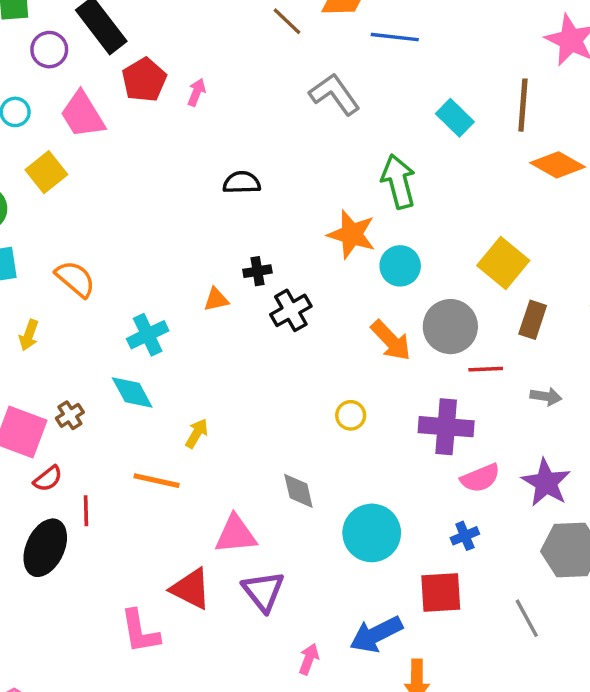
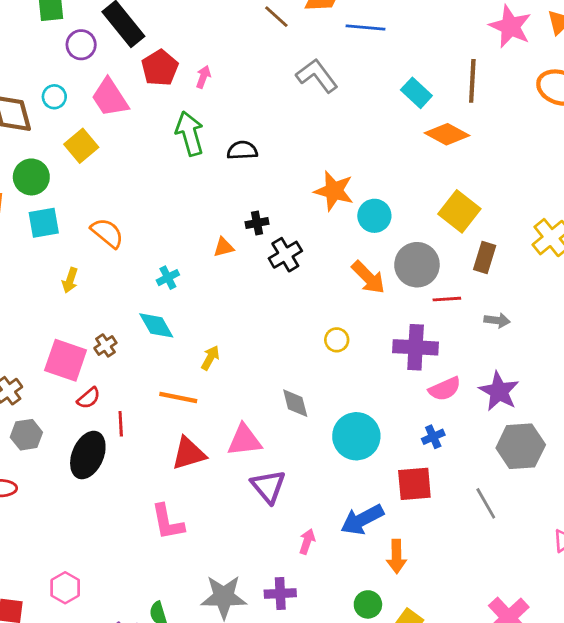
orange diamond: (558, 165) -> (447, 134), moved
green arrow: (398, 182) -> (190, 134), moved
cyan cross: (148, 335) -> (168, 278), size x0.7
red triangle: (191, 589) -> (189, 453), moved, turned -42

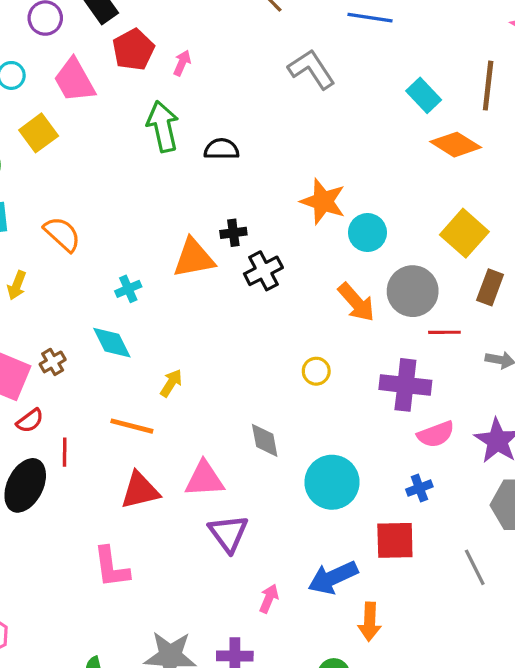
orange triangle: (224, 247) -> (194, 258), size x1.8

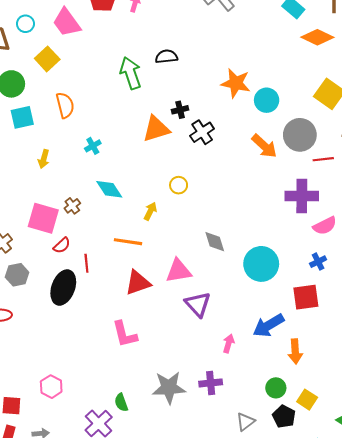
green arrow: (163, 126) -> (131, 73), moved
orange semicircle: (62, 234) -> (65, 105), moved, turned 40
cyan cross: (128, 289) -> (93, 146), moved
yellow circle: (316, 371) -> (179, 185), moved

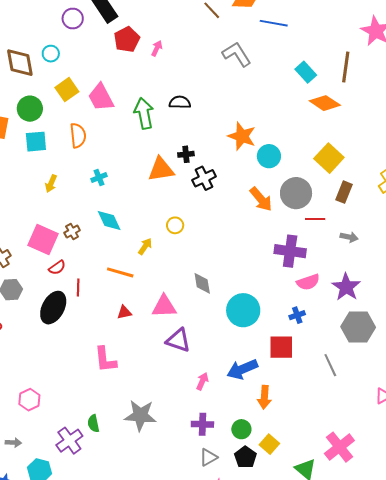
pink trapezoid: (67, 22) -> (101, 97), moved
red triangle: (138, 283) -> (124, 312), size x0.6
purple triangle: (198, 304) -> (178, 340), turned -36
purple cross: (211, 383) -> (202, 424), moved

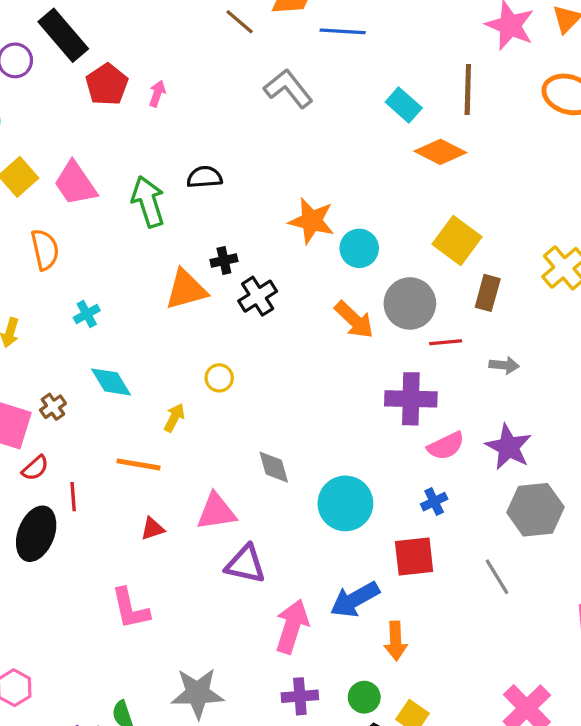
pink arrow: (202, 381) -> (292, 626), size x1.8

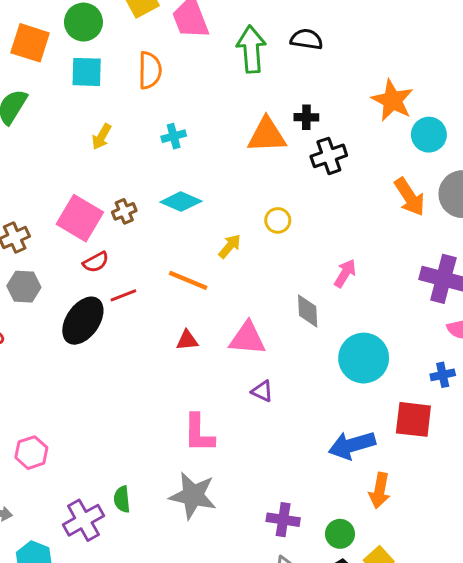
cyan diamond: (111, 382) -> (181, 202), turned -48
red line: (73, 497) -> (123, 295), turned 60
purple triangle: (245, 564) -> (262, 391), size x0.6
pink L-shape: (130, 609) -> (199, 433), moved
pink arrow: (292, 626) -> (345, 273), moved, size x0.6

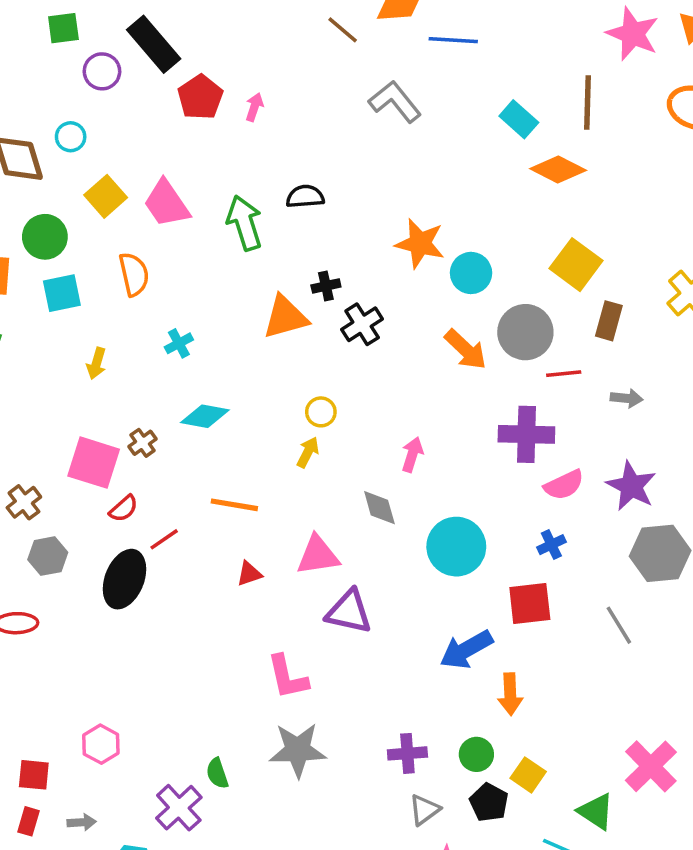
yellow arrow: (230, 246) -> (308, 452), moved
purple triangle: (262, 391) -> (349, 612), size x1.8

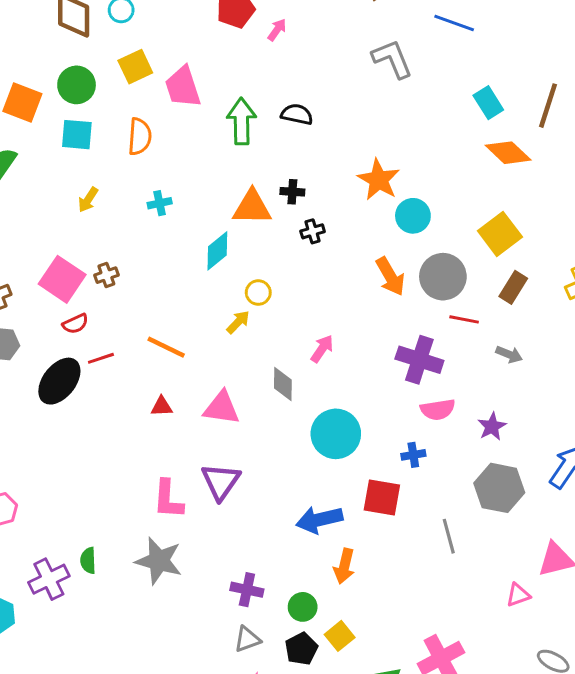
black cross: (362, 324) -> (313, 231), size x0.7
cyan diamond: (205, 416) -> (217, 251), moved, turned -66
purple star: (631, 486) -> (492, 427), size x0.7
purple triangle: (349, 612) -> (221, 481), moved, turned 36

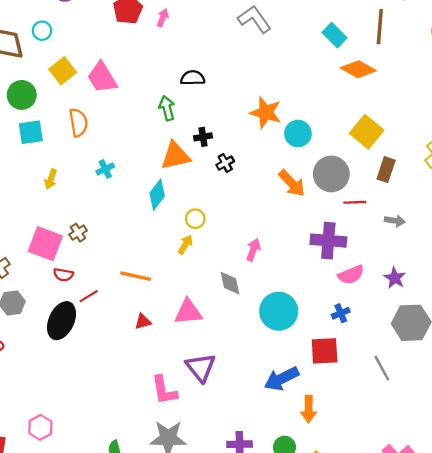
green arrow: (242, 121) -> (167, 108), moved, size x0.7
red semicircle: (75, 324) -> (63, 275), turned 48

